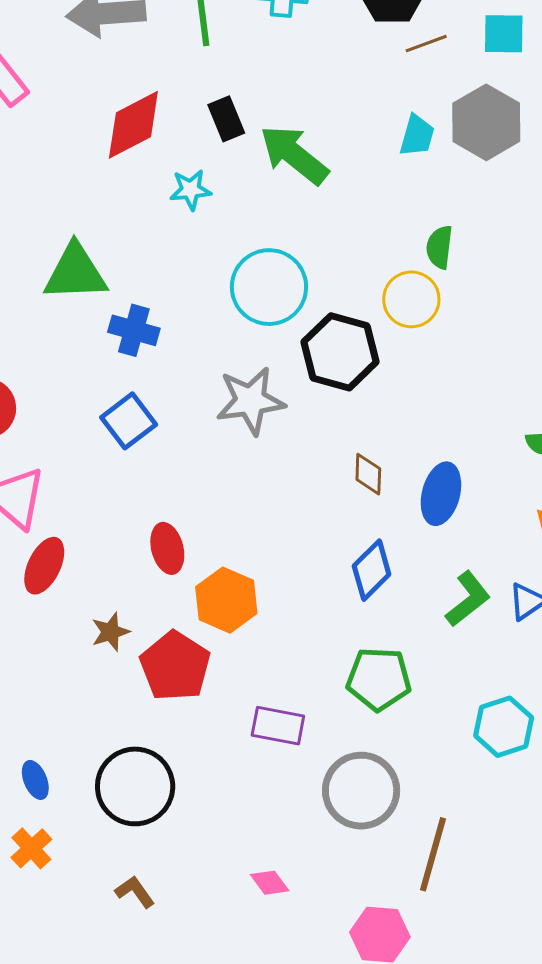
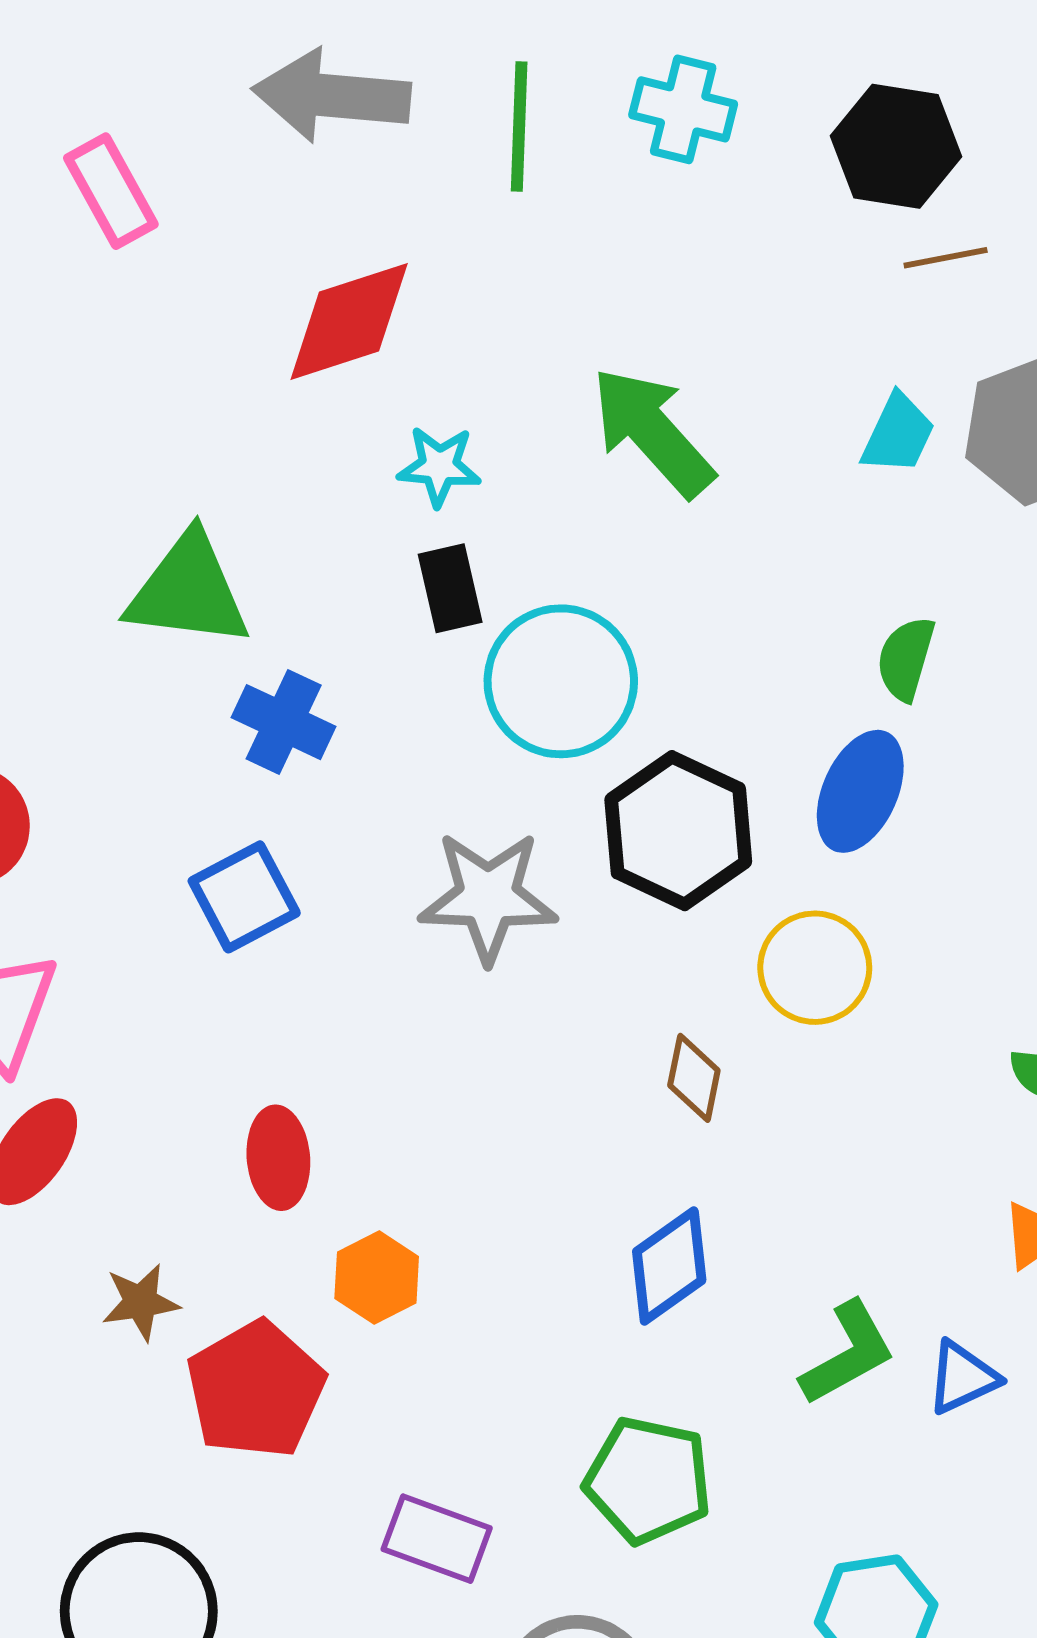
black rectangle: (226, 119) -> (450, 588), moved
yellow circle: (411, 299) -> (815, 968), moved
blue ellipse: (441, 494) -> (860, 791), moved
orange hexagon: (226, 600) -> (377, 1278), size x0.7

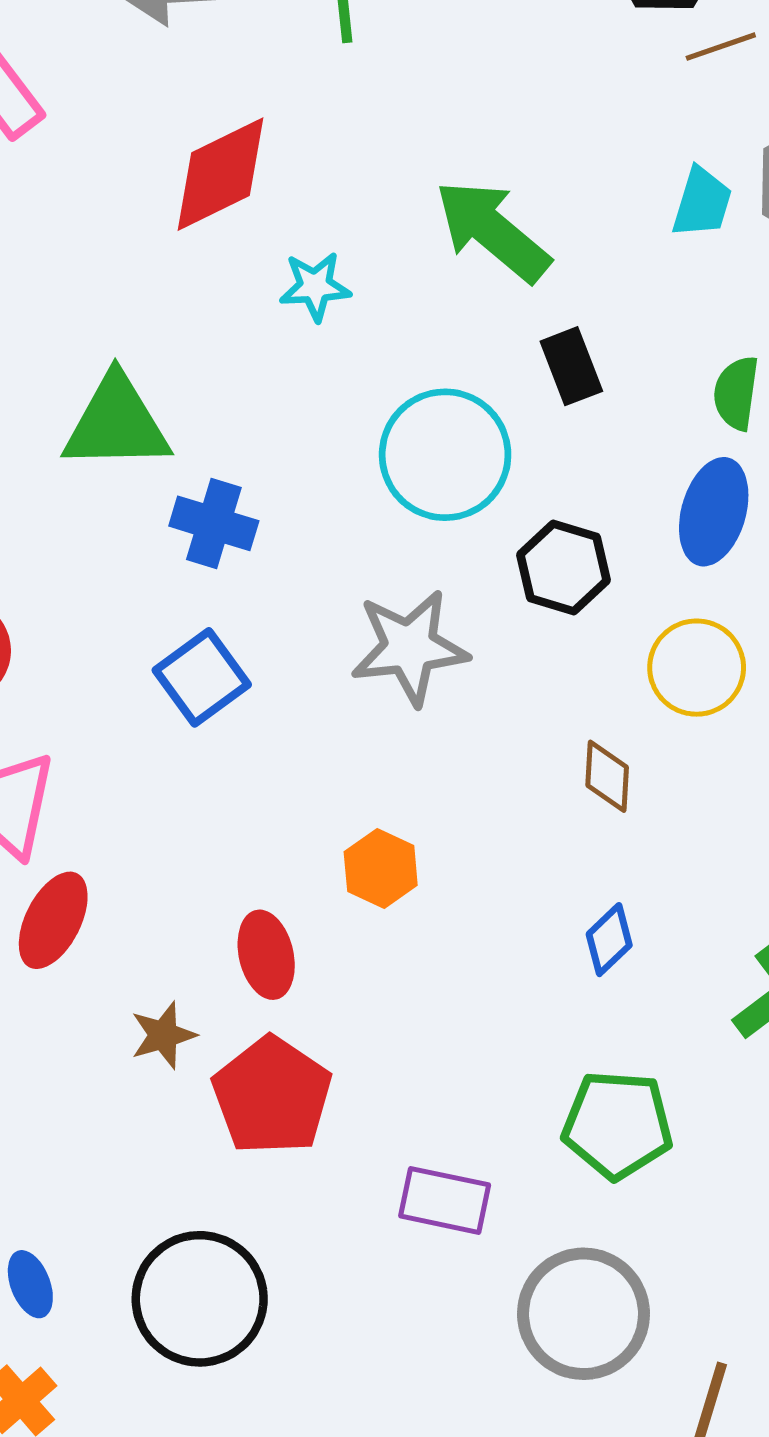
black rectangle: (450, 588) -> (571, 366), moved
black hexagon: (678, 831) -> (564, 568), size x0.7
red ellipse: (278, 1158) -> (266, 955), moved
blue diamond: (669, 1266) -> (609, 940), size x0.7
orange hexagon: (377, 1278) -> (381, 869), moved

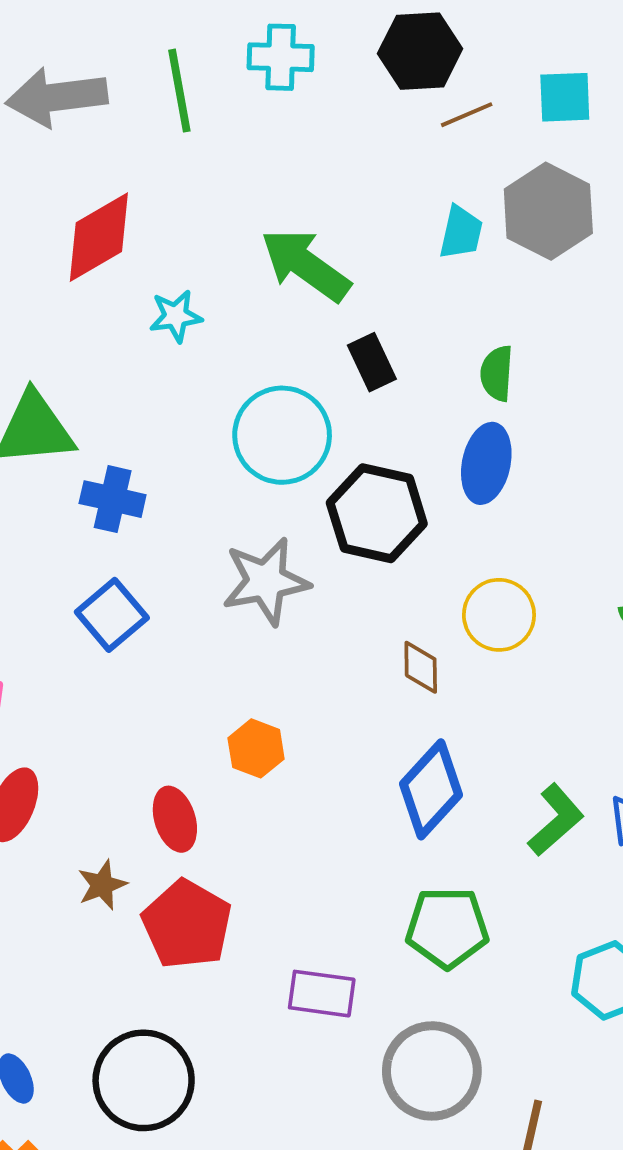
black hexagon: (564, 568) -> (377, 513), size x1.4
yellow circle: (697, 668) -> (499, 615), moved
blue diamond: (609, 940) -> (431, 789), size x1.8

